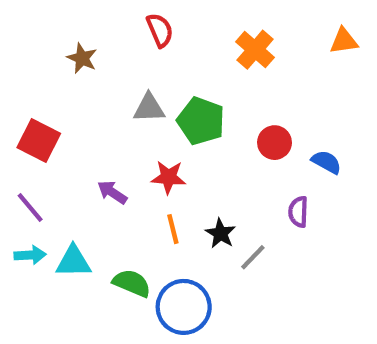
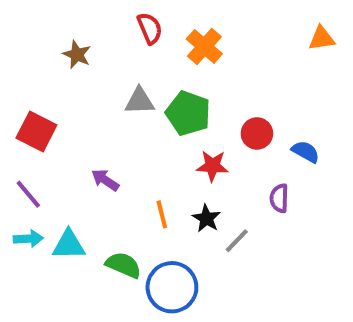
orange cross: (255, 50) -> (204, 46), moved
red star: (169, 177) -> (212, 166), moved

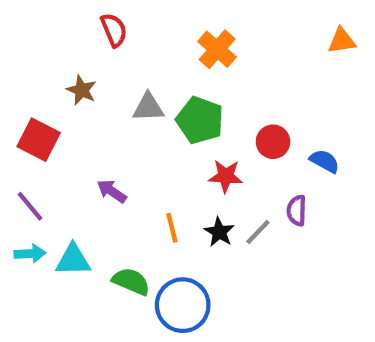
red semicircle: (150, 28) -> (114, 30), moved
brown star: (77, 55) -> (82, 90), moved
gray line: (237, 241) -> (258, 232), moved

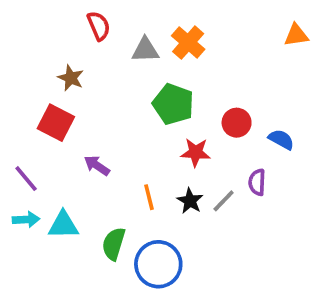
gray triangle: (148, 107) -> (145, 50), moved
red square: (39, 140) -> (56, 123), moved
green semicircle: (131, 281) -> (114, 244), turned -96

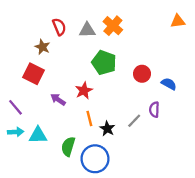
red semicircle: (99, 26) -> (59, 27), moved
red star: (196, 152) -> (84, 91), moved, turned -30
black star: (190, 201) -> (107, 129), moved

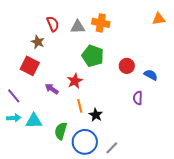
orange cross: (113, 26) -> (101, 23), turned -30
gray line: (134, 121) -> (112, 148), moved

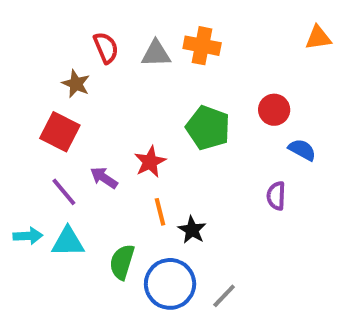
green pentagon: (93, 56) -> (208, 128), moved
red circle: (127, 66) -> (274, 110), moved
purple line: (14, 96) -> (64, 192), moved

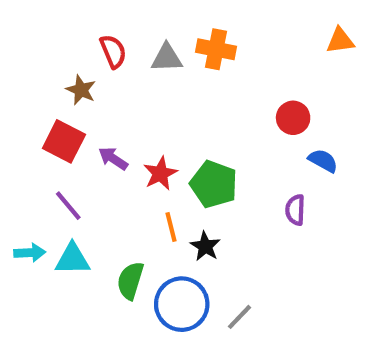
green pentagon: (208, 128) -> (214, 184), moved
purple arrow: (104, 178) -> (113, 158), moved

